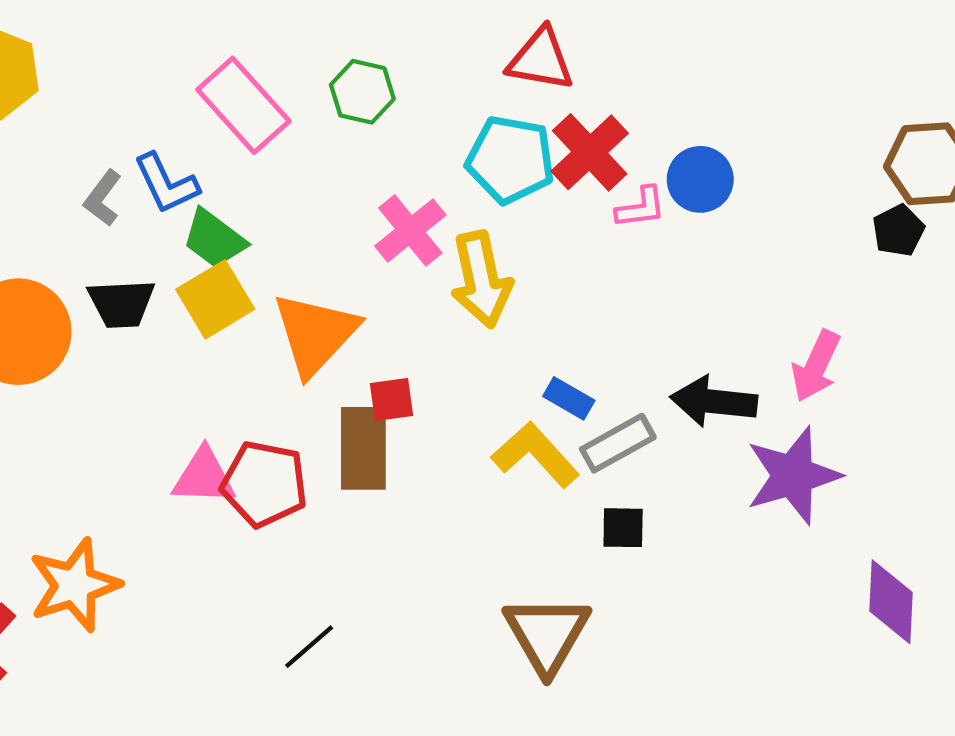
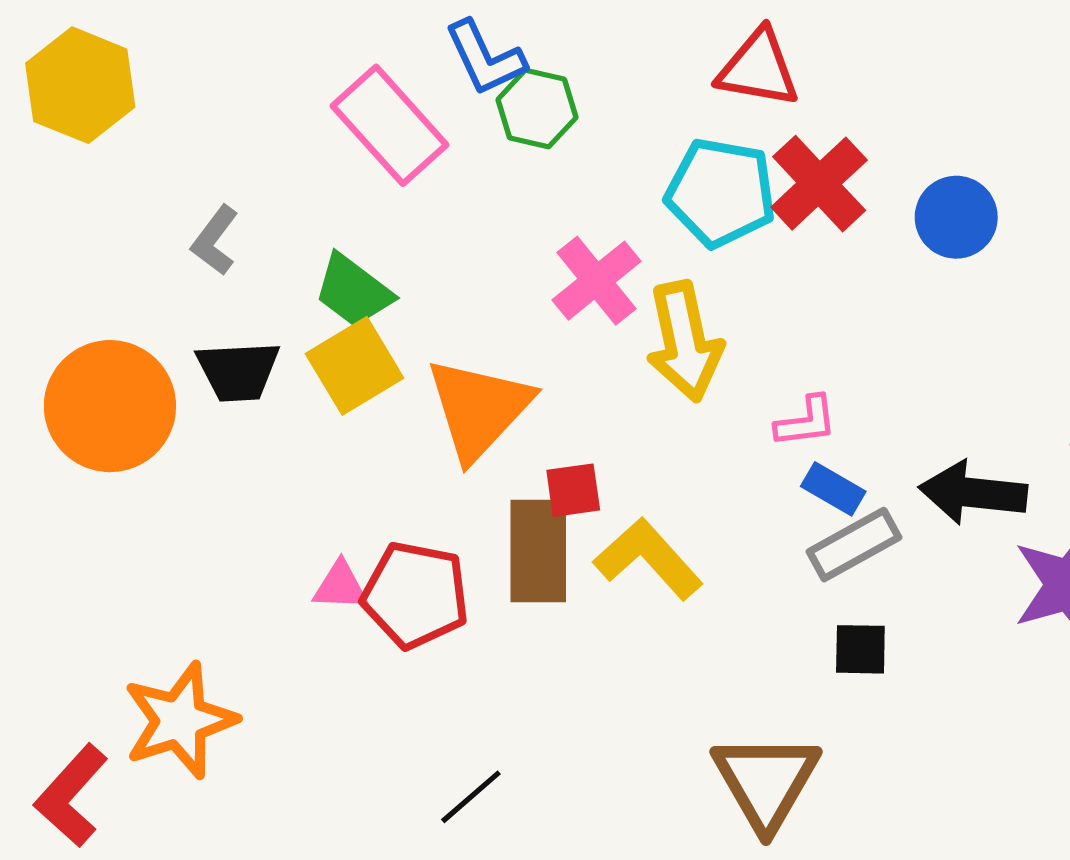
blue L-shape: (166, 184) -> (485, 58), moved
pink L-shape: (641, 208) -> (806, 422), moved
blue rectangle: (569, 398) -> (833, 489), moved
yellow L-shape: (535, 455) -> (648, 559), moved
pink triangle: (204, 477) -> (340, 586), size x0.7

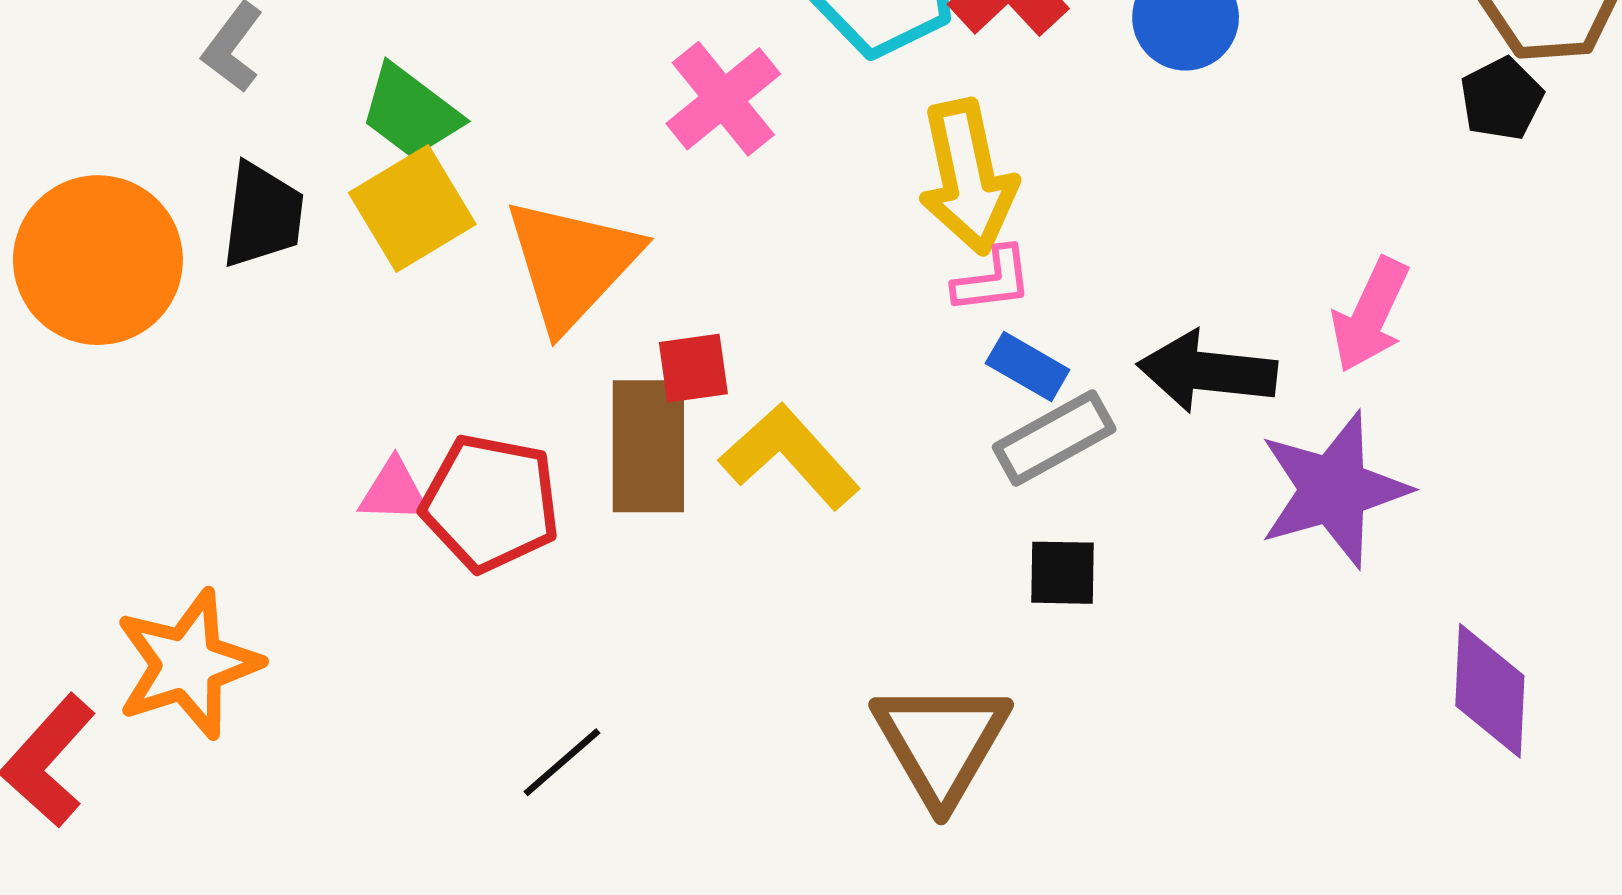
yellow arrow: (684, 341) -> (968, 177), moved
black trapezoid: (238, 371) -> (263, 215), turned -80

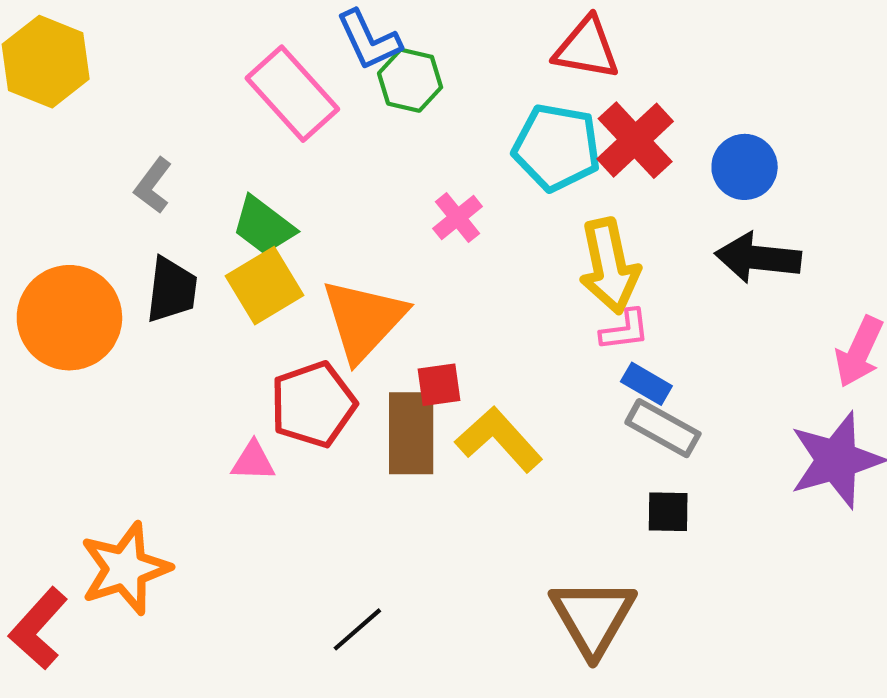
pink cross: (723, 99) -> (458, 218), size x0.7
black arrow: (1207, 371) -> (758, 258), moved
gray rectangle: (1054, 438) -> (663, 428), turned 58
red pentagon: (490, 503) -> (313, 404), moved, turned -30

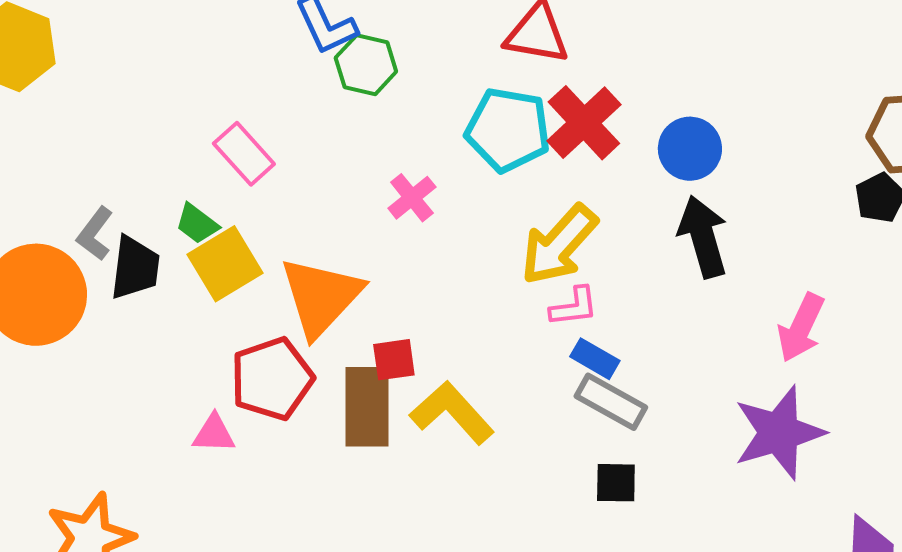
pink rectangle: (292, 94) -> (244, 154), moved, size x0.7
gray L-shape: (153, 186) -> (95, 234), moved
green trapezoid: (263, 226) -> (197, 224), moved, size x0.7
black arrow: (758, 258) -> (703, 237), turned 68
yellow arrow: (609, 266) -> (559, 245), turned 54

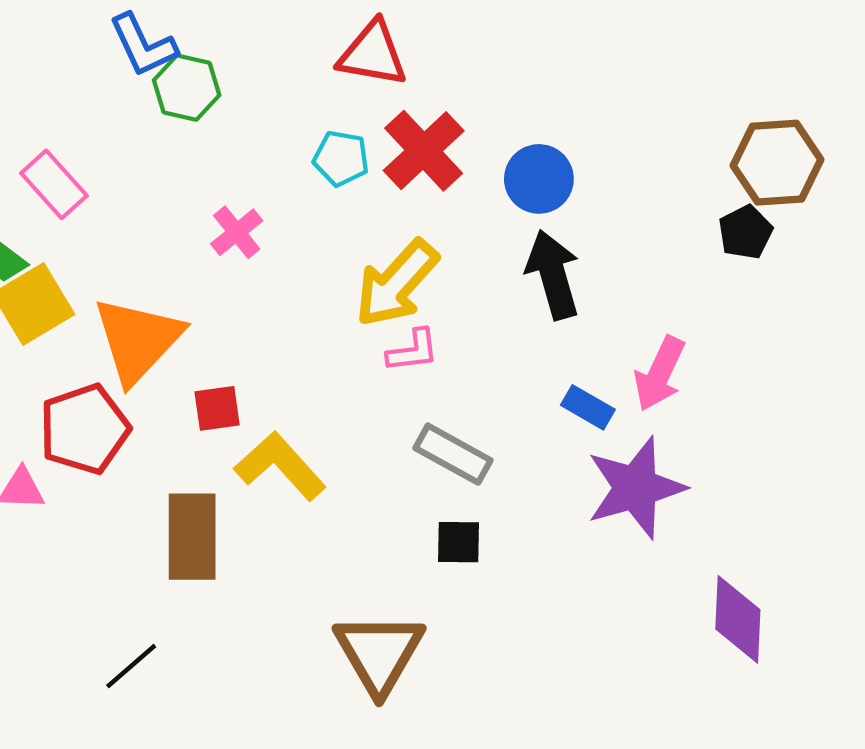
cyan pentagon: (508, 130) -> (341, 158), size x0.6
blue rectangle: (595, 359) -> (588, 407), moved
brown rectangle: (367, 407) -> (192, 537), moved

